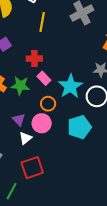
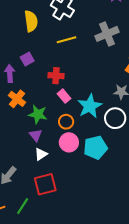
yellow line: (42, 22) -> (67, 40), turned 60
green star: (20, 86) -> (38, 114), moved
pink circle: (42, 123) -> (69, 142), moved

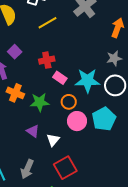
cyan star: (90, 106) -> (87, 81), turned -30
purple triangle: (36, 135) -> (33, 131), moved

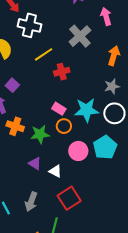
red cross: (47, 60) -> (62, 72), moved
orange circle: (69, 102) -> (64, 126), moved
white triangle: (53, 140) -> (55, 171), turned -40

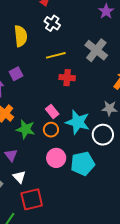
white cross: (29, 25) -> (52, 23), size x0.7
gray cross: (80, 36) -> (96, 50), turned -30
white triangle: (55, 171) -> (19, 177), moved

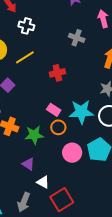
gray cross: (96, 50) -> (77, 38), size x0.7
yellow line: (56, 55) -> (25, 57), moved

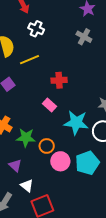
gray cross: (77, 38) -> (84, 37), moved
pink rectangle: (54, 110) -> (50, 105), moved
orange circle: (58, 127) -> (47, 146), moved

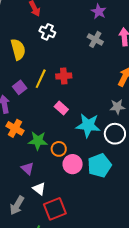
yellow line: (29, 60) -> (41, 79), moved, turned -42
red cross: (59, 80) -> (64, 76), moved

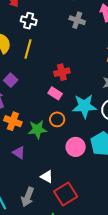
red cross: (64, 76) -> (62, 72), moved
yellow line: (41, 79) -> (28, 49), moved
orange circle: (59, 149) -> (57, 119), moved
purple triangle: (27, 169) -> (19, 153), moved

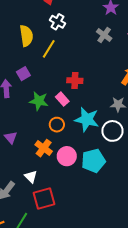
orange cross: (13, 121) -> (44, 148), moved
green star: (37, 130) -> (39, 101), moved
purple triangle: (19, 153) -> (11, 138), moved

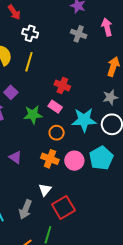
red cross: (75, 81) -> (62, 86), turned 35
white triangle: (31, 177) -> (45, 190), turned 40

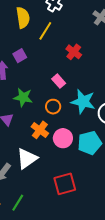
red cross: (62, 86) -> (74, 52), moved
green star: (33, 115) -> (23, 97), moved
white triangle: (45, 190) -> (27, 158), size x1.6
red square: (63, 207) -> (65, 184), moved

